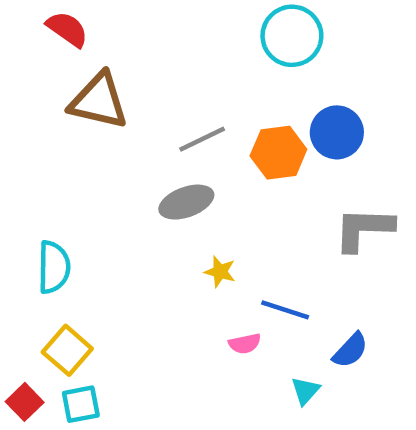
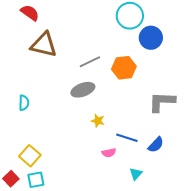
blue circle: (337, 132) -> (151, 38), moved
cyan semicircle: (54, 267) -> (24, 103), moved, size x0.7
blue semicircle: (350, 350) -> (156, 145), moved

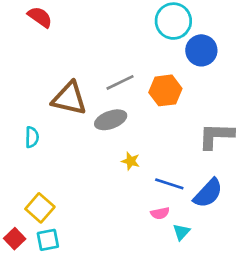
brown triangle: (44, 45) -> (69, 98), moved
blue semicircle: (156, 145) -> (208, 193), size x1.4
pink semicircle: (109, 153) -> (160, 213), moved

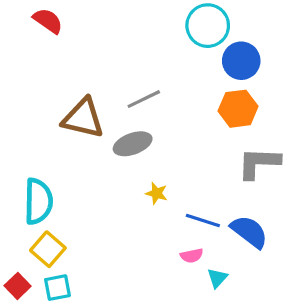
orange hexagon: (165, 90) -> (238, 109), moved
cyan semicircle: (32, 137) -> (38, 201), moved, size x1.8
blue semicircle: (208, 193) -> (249, 232), turned -96

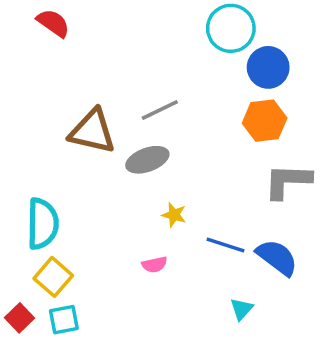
pink semicircle: (192, 256) -> (154, 265), moved

